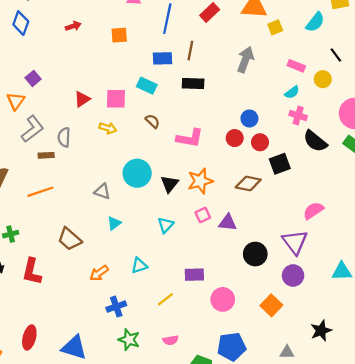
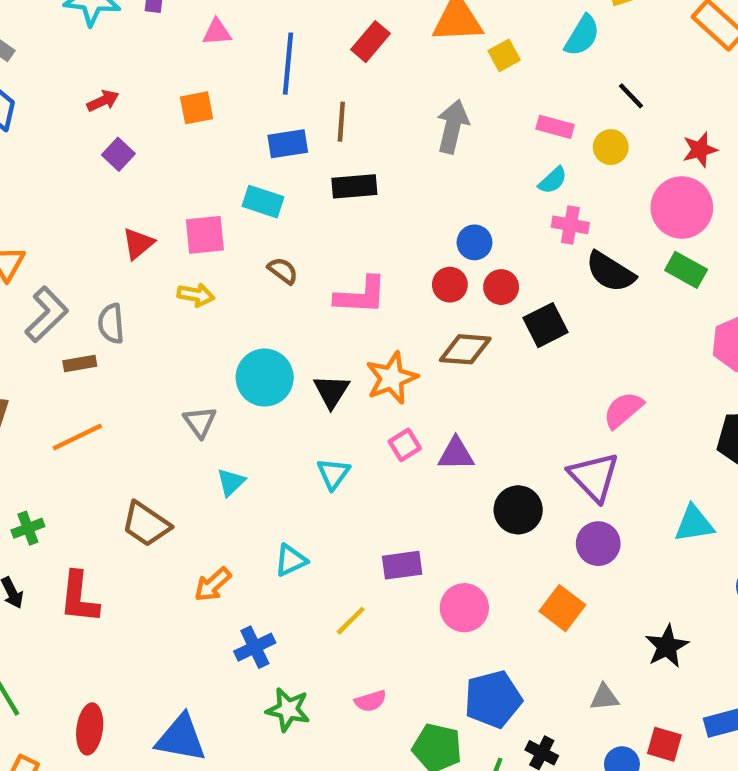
purple square: (33, 78) -> (118, 154), moved
brown diamond: (248, 184) -> (465, 349), moved
gray triangle: (102, 191) -> (200, 422), turned 42

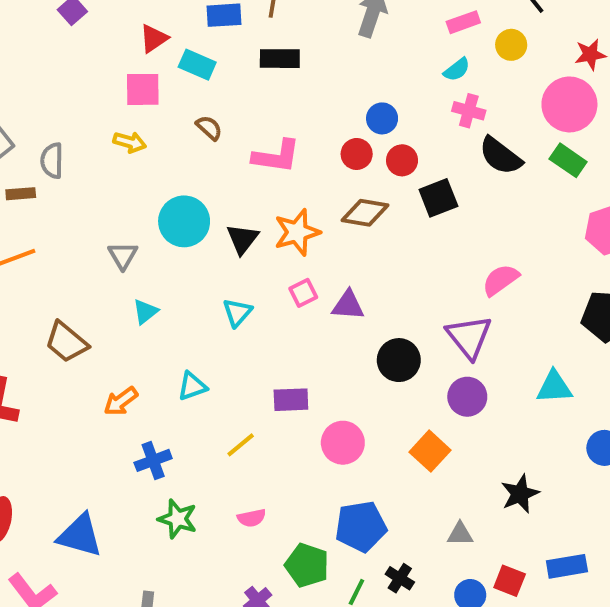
pink rectangle: (555, 127) -> (463, 22), turned -40
red triangle: (138, 243) -> (154, 38), moved

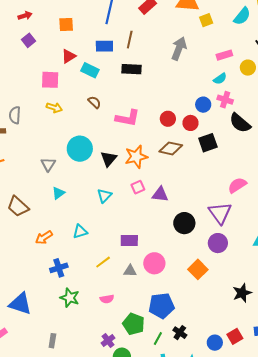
pink square: (143, 89) -> (50, 80), moved
blue circle: (382, 118) -> (203, 105), moved
gray triangle: (460, 534) -> (130, 271), moved
red square: (510, 581) -> (235, 336), turned 35

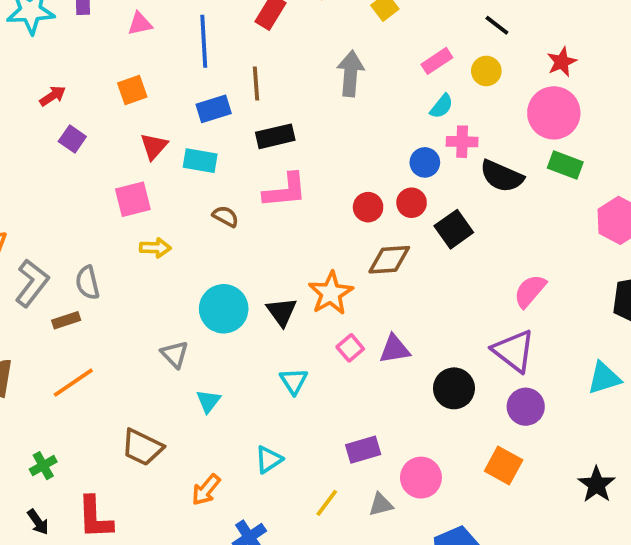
pink L-shape: (128, 118) -> (285, 190), moved

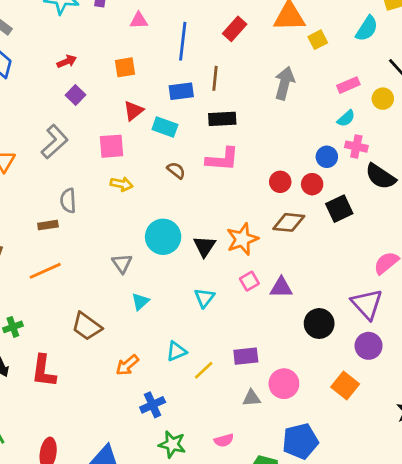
gray L-shape: (32, 283) -> (55, 142), moved
yellow line: (327, 503) -> (204, 370), moved

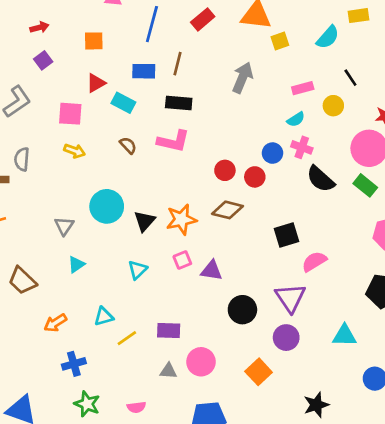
black square: (339, 209) -> (286, 235), moved

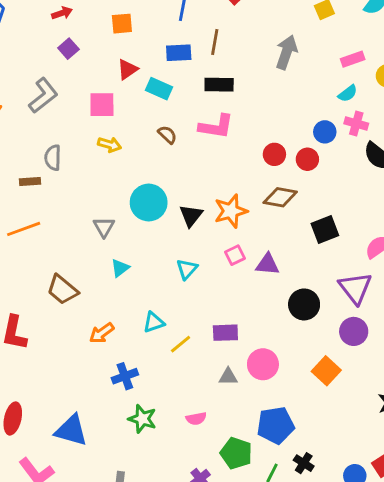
black square: (286, 235) -> (325, 229), moved

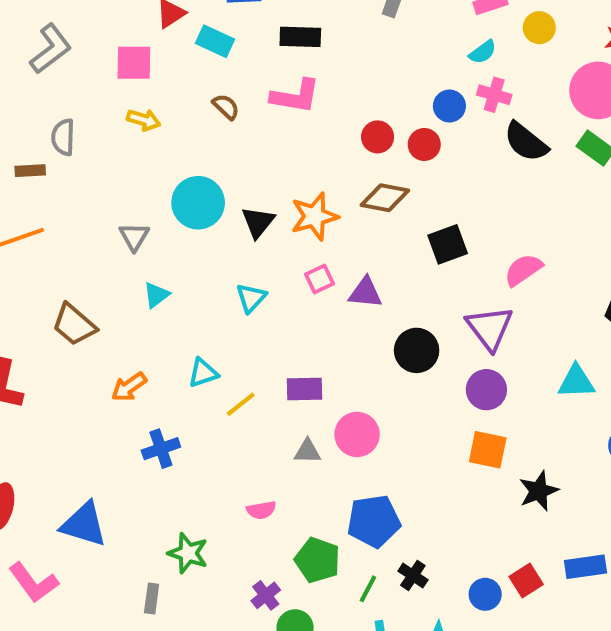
orange square: (326, 371) -> (488, 450), moved, turned -32
green star: (142, 419) -> (188, 553), moved

